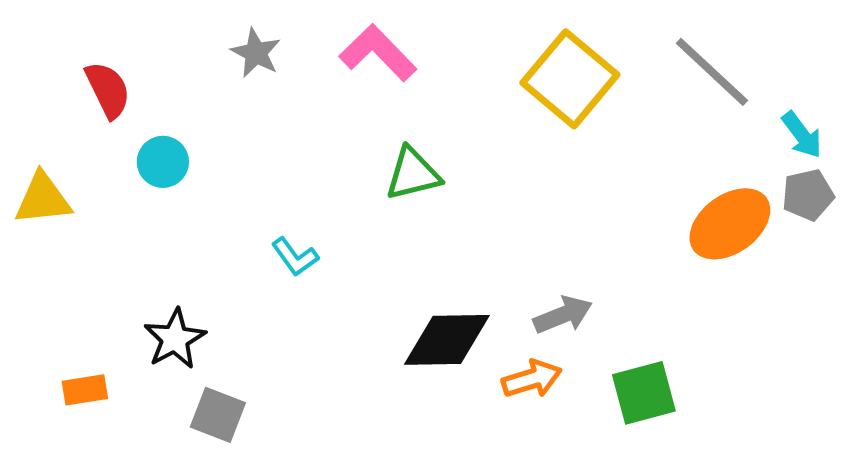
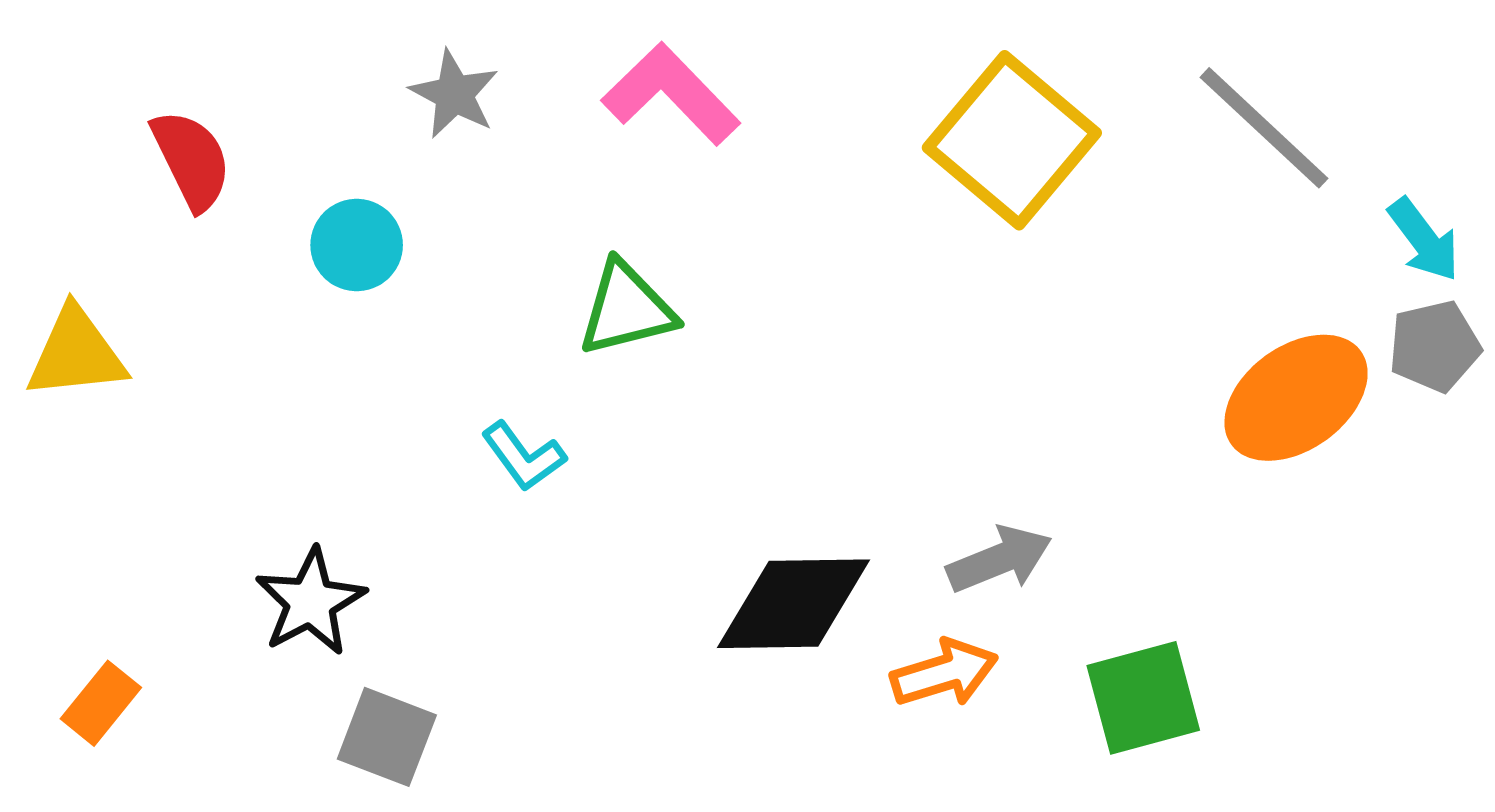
cyan circle: (163, 162) -> (357, 245), moved
green triangle: (413, 174) -> (627, 309), moved
orange rectangle: (85, 390) -> (101, 703), moved, turned -42

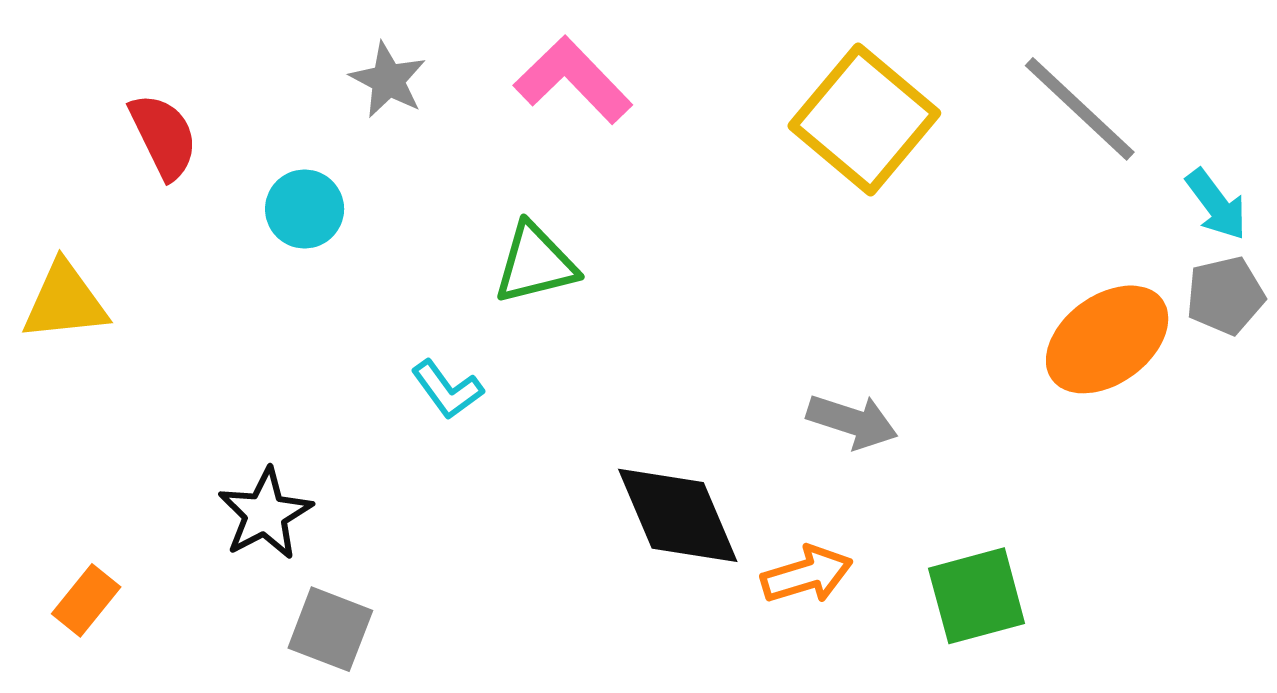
gray arrow: (999, 559) -> (852, 421), moved, turned 40
black diamond: (793, 604) -> (678, 515), turned 68

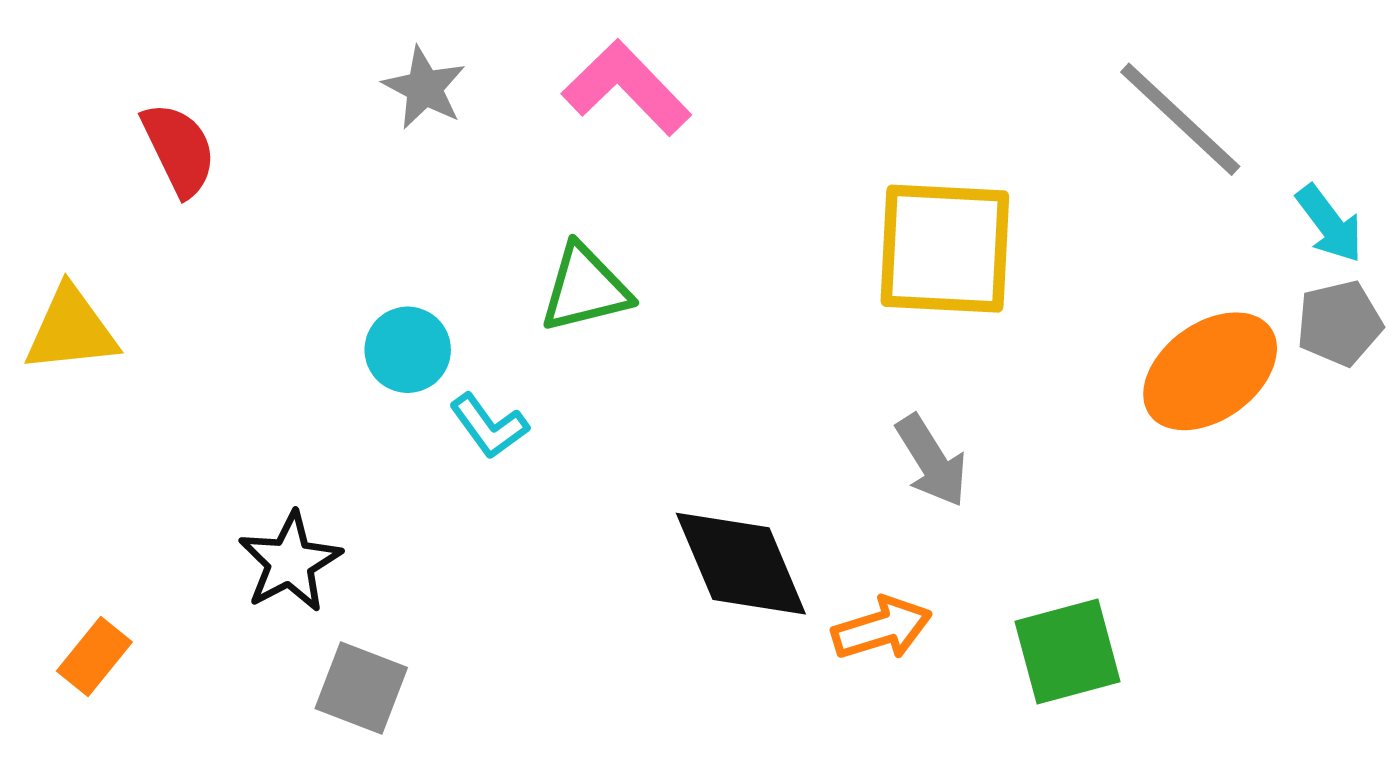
yellow square: (864, 119) -> (945, 249), moved, turned -37
cyan circle: (305, 209) -> (408, 350), moved
gray arrow: (852, 421) -> (932, 461), turned 40

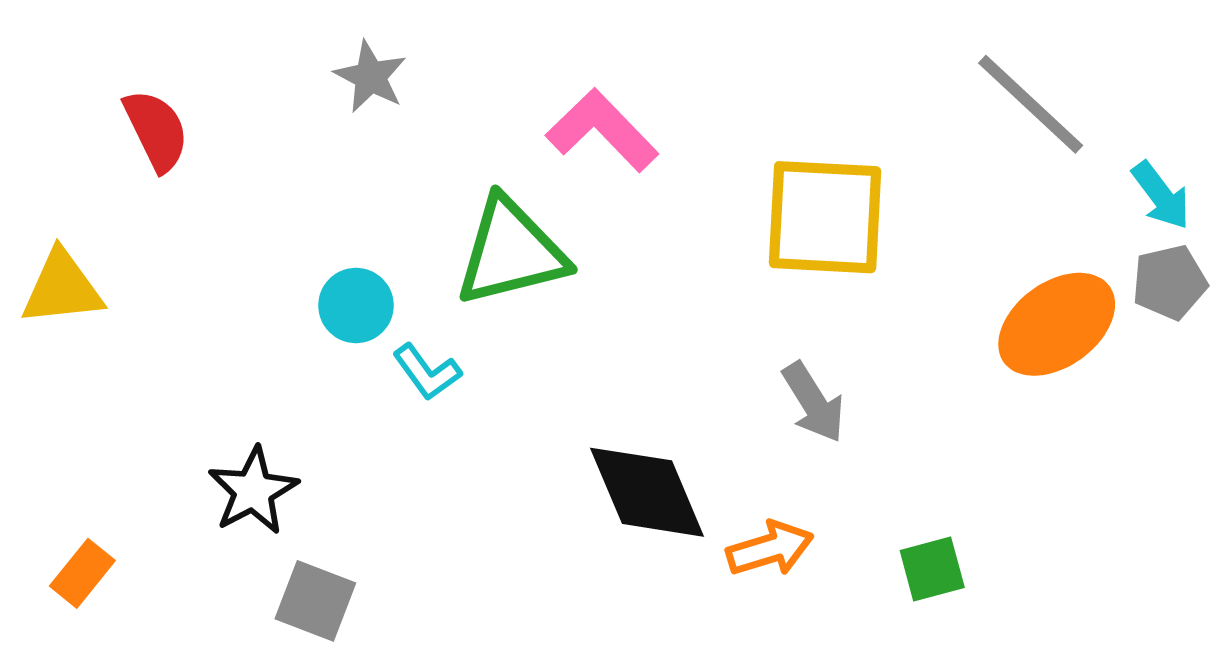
pink L-shape: (627, 88) -> (602, 130), moved
green triangle: (585, 288) -> (511, 252), size x1.4
green square: (1068, 651) -> (932, 569), size x0.7

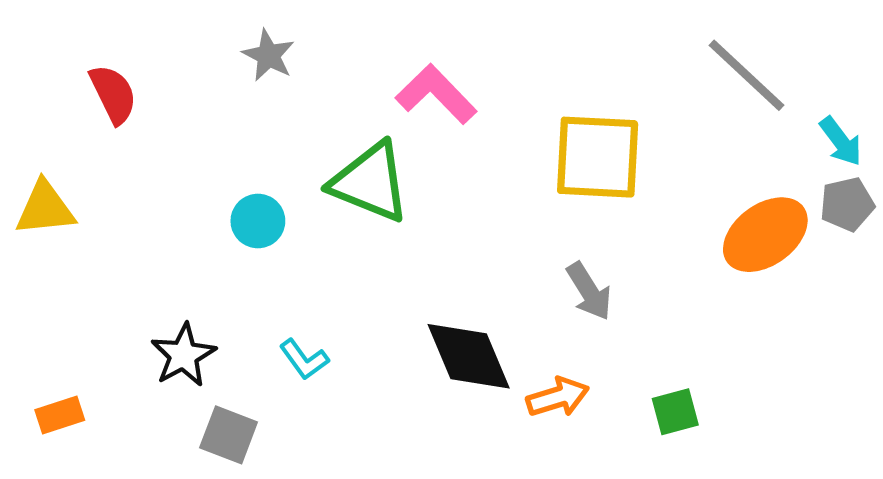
green triangle: (511, 252) -> (370, 182), turned 36
cyan L-shape: (427, 372) -> (304, 359), moved
orange rectangle: (82, 573) -> (60, 415), turned 33

